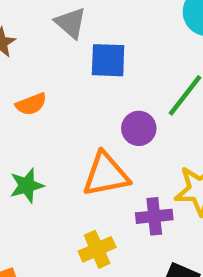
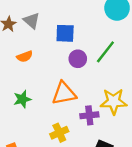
gray triangle: (71, 23) -> (32, 21), moved
purple circle: (139, 128) -> (78, 59), moved

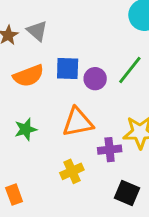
blue square: (65, 33) -> (68, 69), moved
orange semicircle: (25, 56) -> (29, 76), size x1.5

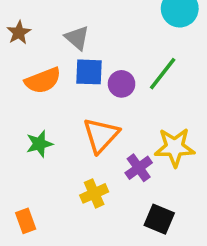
gray triangle: (37, 31) -> (77, 38), moved
orange triangle: (78, 122) -> (101, 135), turned -36
purple cross: (110, 150) -> (139, 168), turned -30

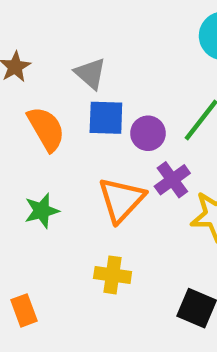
orange semicircle: (43, 80) -> (46, 129), turned -99
purple cross: (139, 168) -> (172, 180), moved
yellow cross: (94, 193) -> (113, 275), turned 32

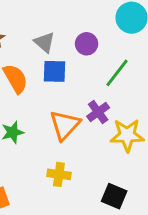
purple circle: (148, 133) -> (87, 44), moved

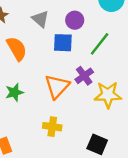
blue square: (55, 71) -> (63, 43), moved

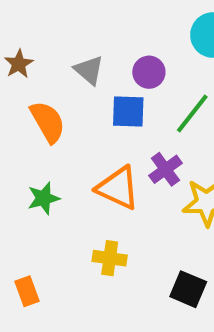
orange triangle: (57, 86) -> (118, 188), turned -48

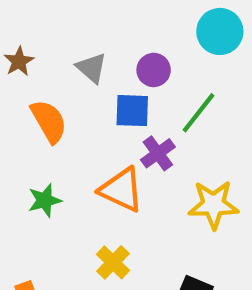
purple cross: (165, 169) -> (158, 153), moved
yellow cross: (110, 258) -> (113, 262), turned 36

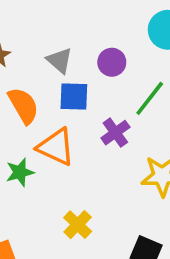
blue square: (132, 111) -> (74, 97), moved
orange triangle: (122, 190) -> (56, 147), moved

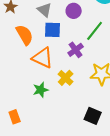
green star: (20, 172) -> (41, 90), moved
yellow cross: (78, 225) -> (66, 78), moved

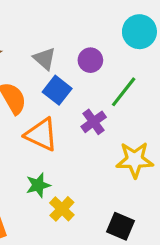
blue square: (53, 30) -> (57, 90), turned 36
yellow cross: (66, 78) -> (62, 209), moved

